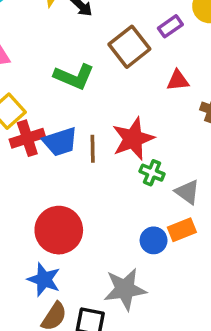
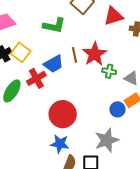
red triangle: (178, 80) -> (113, 16), size x1.5
red cross: (27, 138) -> (36, 78), moved
brown line: (93, 149) -> (74, 55), moved

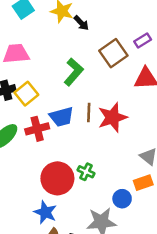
green L-shape: (54, 25) -> (74, 72), turned -75
green cross: (109, 71) -> (86, 172), moved
blue circle: (118, 109) -> (122, 199), moved

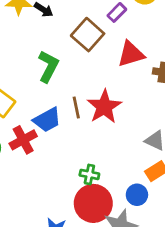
red circle: (57, 178) -> (93, 203), moved

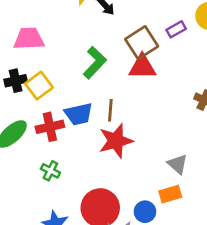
red triangle: (131, 54) -> (142, 67), moved
red star: (104, 107) -> (116, 141), moved
green cross: (89, 174) -> (50, 171), moved

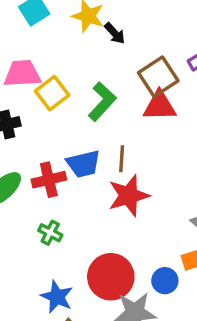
yellow square: (39, 86) -> (52, 93), moved

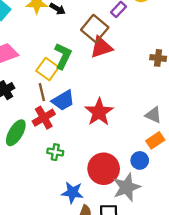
yellow square: (52, 93) -> (48, 69), moved
brown line: (122, 159) -> (42, 92), moved

